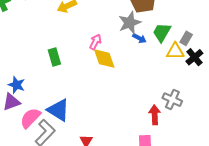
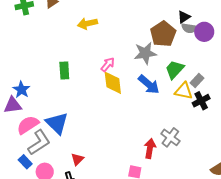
blue arrow: (139, 38) -> (149, 84), moved, size x1.6

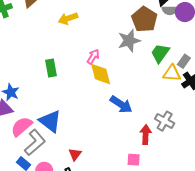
blue arrow: (149, 84) -> (121, 104), moved

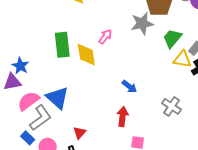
green rectangle: (51, 68) -> (62, 45), size x1.4
yellow diamond: (101, 74) -> (86, 55), moved
blue arrow: (121, 104) -> (129, 87), size x0.7
red arrow: (146, 135) -> (123, 117), moved

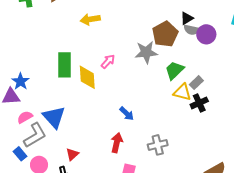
pink semicircle: (28, 101) -> (25, 117), size x0.7
gray cross: (171, 106) -> (158, 145), moved, turned 36

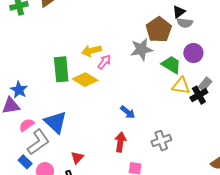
yellow arrow: (90, 19) -> (91, 51), moved
purple circle: (206, 34) -> (193, 53), moved
green trapezoid: (174, 70) -> (171, 65), turned 80
yellow diamond: (87, 77) -> (85, 80), turned -50
gray rectangle: (196, 83) -> (205, 84), moved

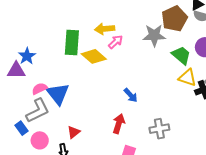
pink semicircle: (27, 125) -> (39, 89), moved

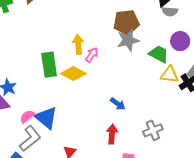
brown pentagon: (174, 19) -> (126, 22), moved, turned 30
yellow arrow: (105, 29) -> (78, 44), turned 102

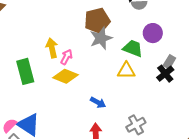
yellow diamond: (73, 74) -> (65, 76), moved
yellow triangle: (170, 75) -> (126, 71), moved

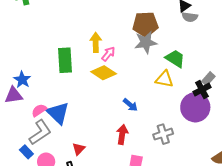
purple circle: (153, 33) -> (195, 107), moved, size x1.5

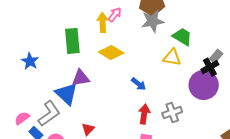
pink arrow: (108, 54) -> (115, 15), moved
purple triangle: (14, 95) -> (81, 78), moved
pink semicircle: (39, 110) -> (22, 118), moved
red arrow: (122, 135) -> (144, 114), moved

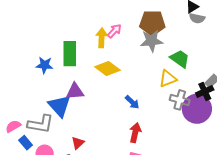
yellow triangle: (172, 57) -> (168, 79), turned -36
blue star: (30, 61) -> (45, 65), moved, turned -30
gray cross: (172, 112) -> (180, 100), moved, turned 30
gray L-shape: (49, 114) -> (41, 124), turned 40

